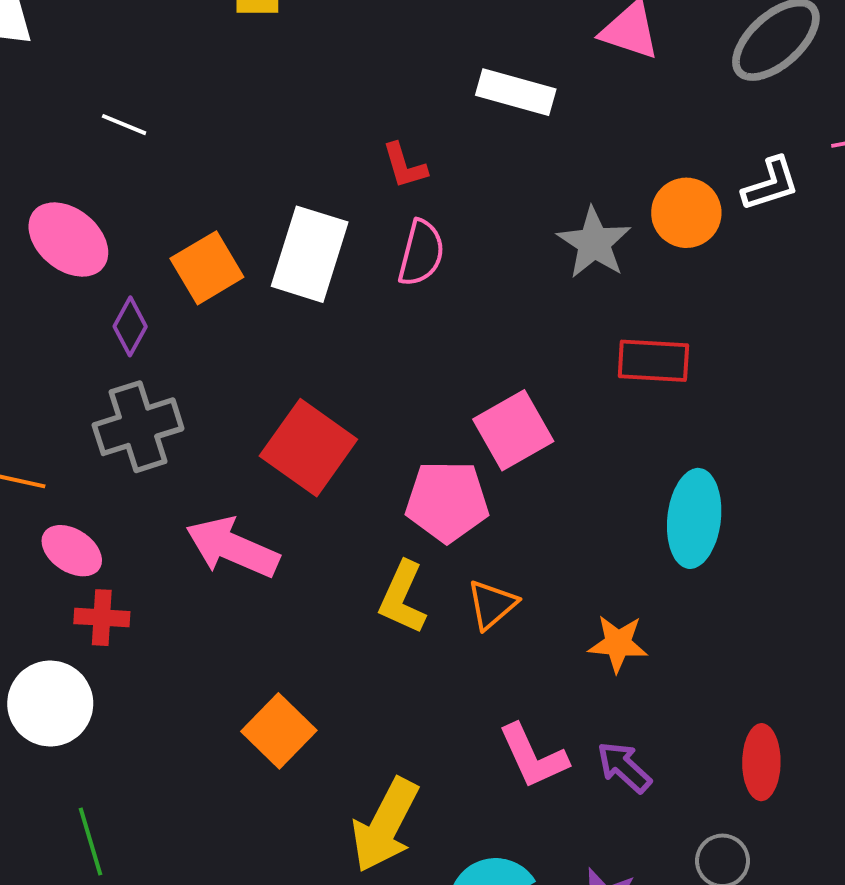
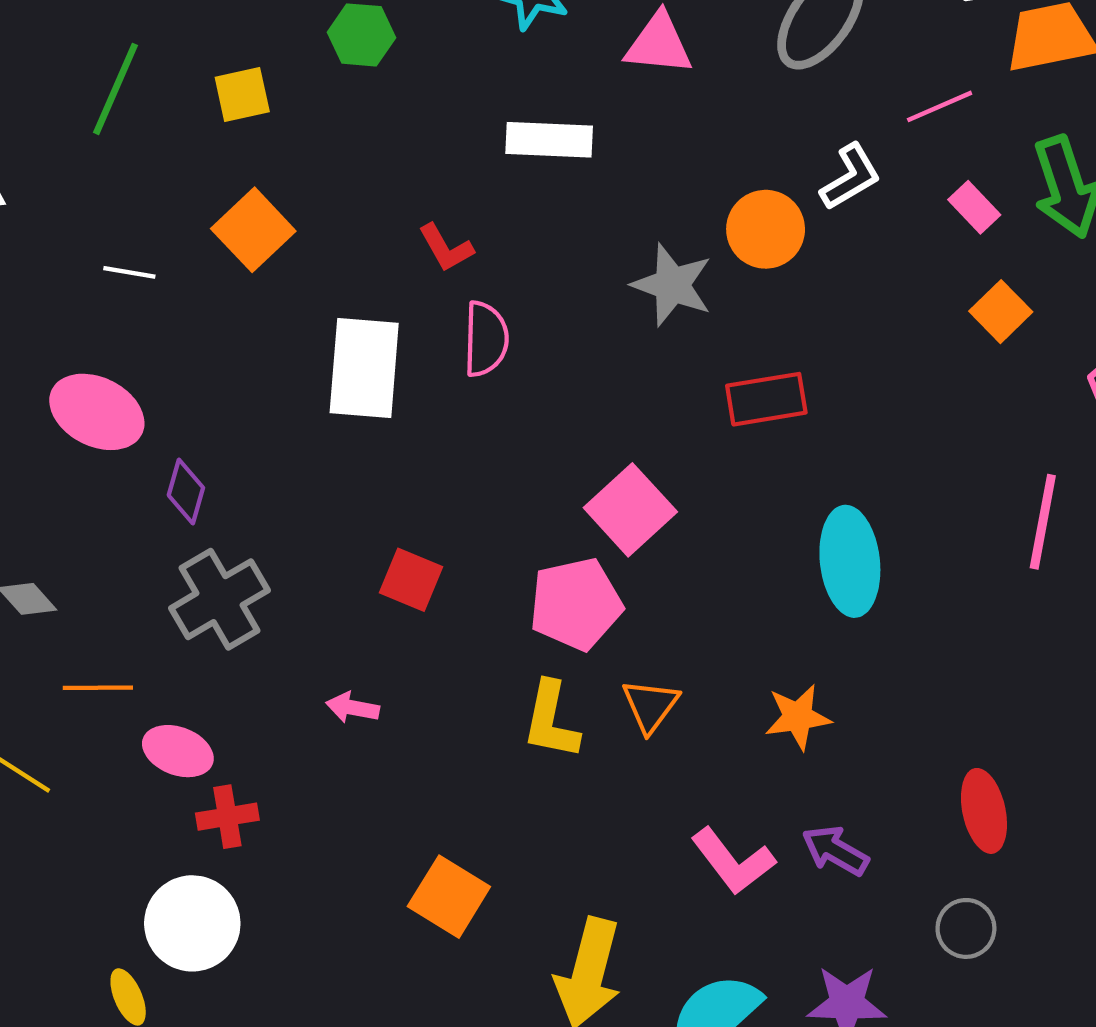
orange square: (207, 268) -> (253, 230), moved
red square: (308, 448) -> (411, 580), size x0.6
pink arrow: (232, 547) -> (353, 708), size x0.5

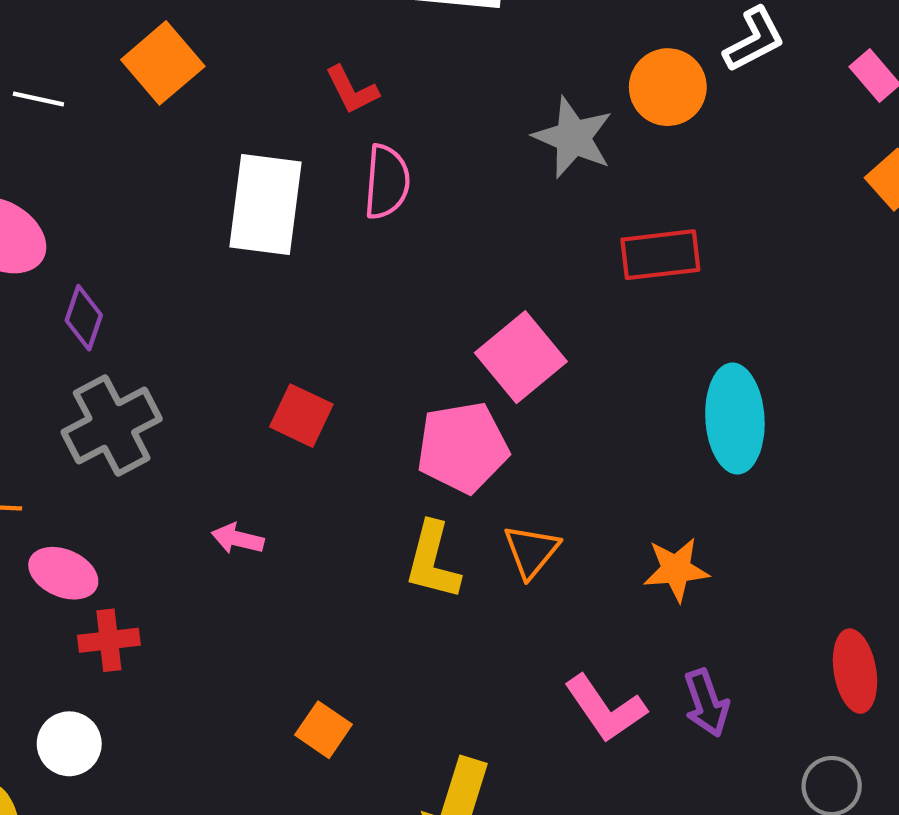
purple arrow: (835, 851) -> (706, 703), turned -142
orange square: (449, 897) -> (323, 730), size x0.7
white circle: (192, 923) -> (69, 744), size x0.7

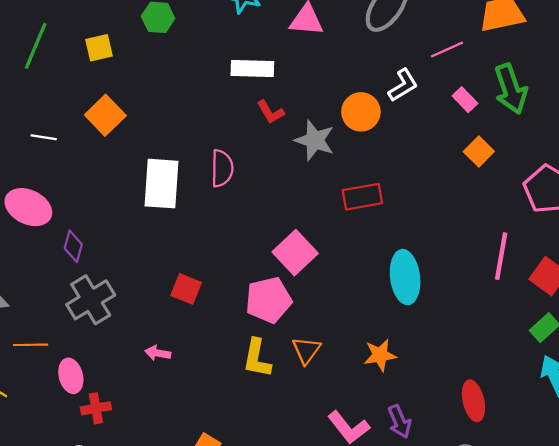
red L-shape: (352, 90) -> (270, 112), moved
pink ellipse: (63, 573) -> (71, 376), turned 56

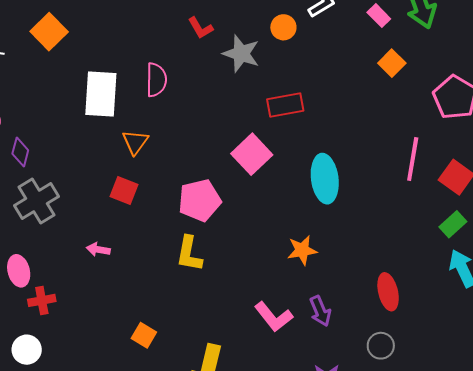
orange circle: (361, 112) -> (283, 27), size x0.7
pink square: (295, 253) -> (252, 154), moved
orange triangle: (306, 350) -> (135, 142), moved

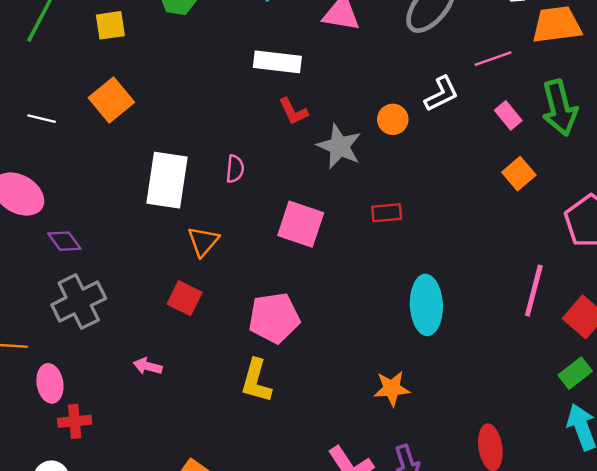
pink semicircle: (156, 80) -> (235, 169), size x0.7
red rectangle: (285, 105) -> (387, 213), size x0.7
purple diamond: (20, 152) -> (64, 241), turned -56
pink square: (252, 154) -> (301, 224), moved, turned -33

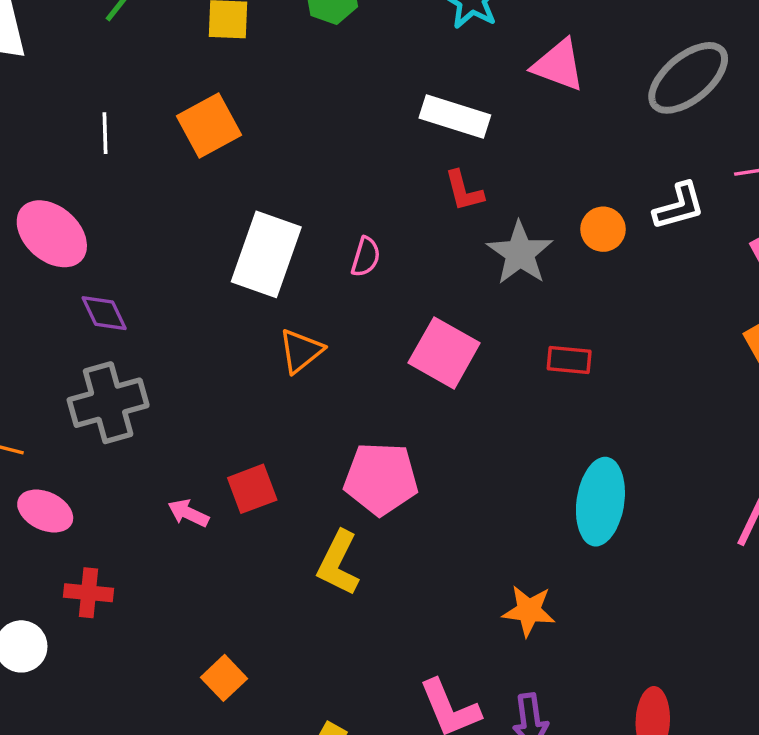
white line: (42, 119) -> (105, 133), turned 64
red square: (185, 298) -> (252, 489), moved, turned 32
pink ellipse: (50, 383) -> (45, 511), turned -66
red cross: (75, 421) -> (88, 593), moved

